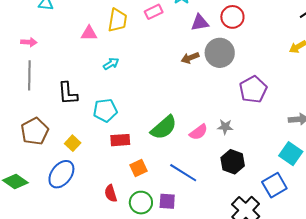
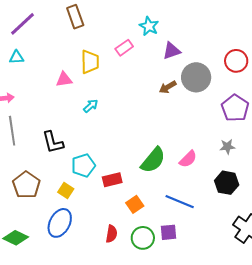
red circle: (232, 17) -> (236, 61), moved
cyan pentagon: (105, 110) -> (83, 165), moved
gray star: (225, 127) -> (227, 147), moved
red semicircle: (111, 193) -> (112, 234), turned -144

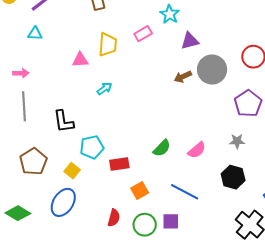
green semicircle: (153, 160) -> (162, 148), size x0.7

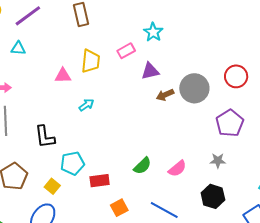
purple triangle: (190, 41) -> (150, 71), moved

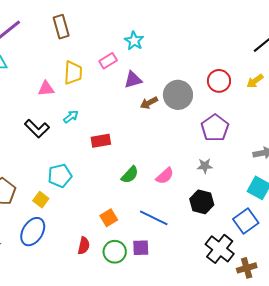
black L-shape: (45, 137) -> (37, 129), moved, turned -35
red rectangle: (100, 181) -> (101, 141), moved

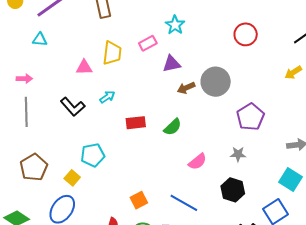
red circle: (219, 81) -> (246, 34), moved
green semicircle: (130, 175) -> (173, 127), moved

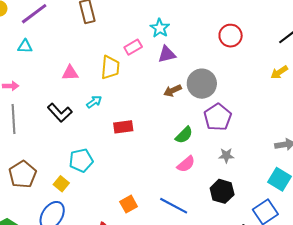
yellow trapezoid: (112, 53) -> (110, 67), moved
purple triangle: (172, 64) -> (167, 54), moved
purple pentagon: (250, 117) -> (218, 117), moved
green semicircle: (173, 127) -> (184, 135), moved

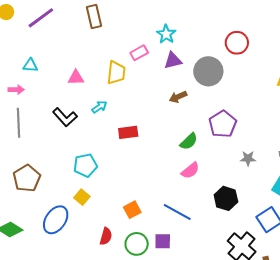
cyan triangle: (25, 46) -> (30, 65), moved
gray circle: (202, 84) -> (208, 71), moved
gray star: (226, 155) -> (248, 158), moved
yellow square: (61, 184) -> (82, 197), moved

